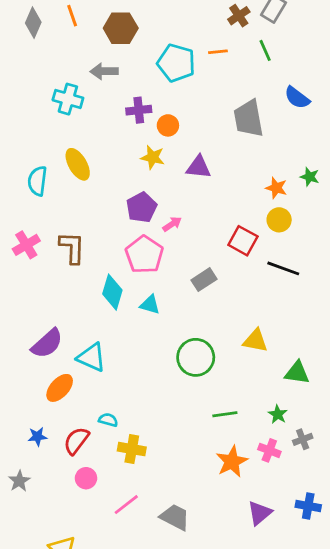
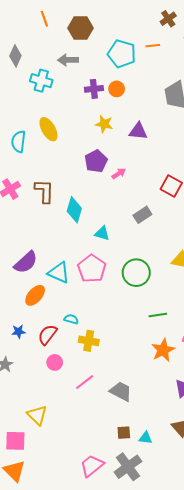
gray diamond: (33, 23) -> (15, 56), moved
orange circle: (168, 125) -> (117, 89), moved
pink pentagon: (144, 255) -> (92, 269), moved
cyan diamond: (112, 292) -> (74, 210), moved

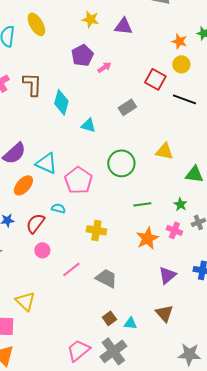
pink pentagon: (92, 269) -> (78, 180), moved
yellow cross: (89, 341) -> (96, 230), moved
brown square: (124, 433) -> (109, 318), turned -32

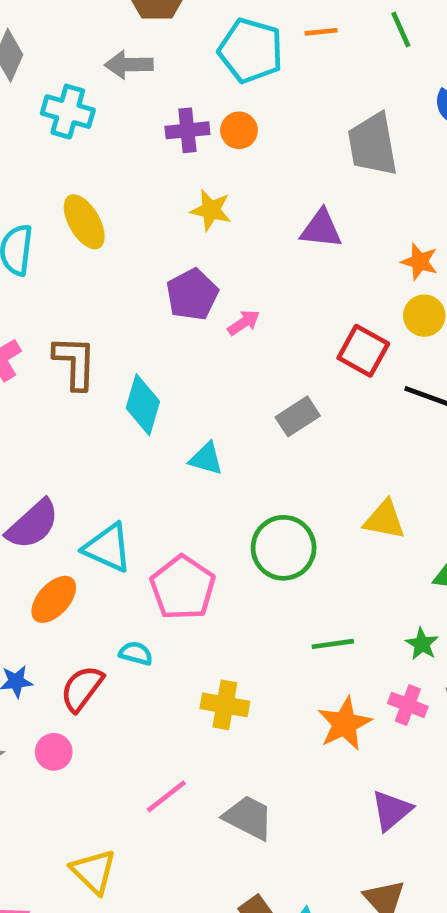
purple triangle: (123, 26) -> (321, 229), moved
pink circle: (42, 250) -> (54, 752), moved
yellow triangle: (25, 301) -> (94, 871), moved

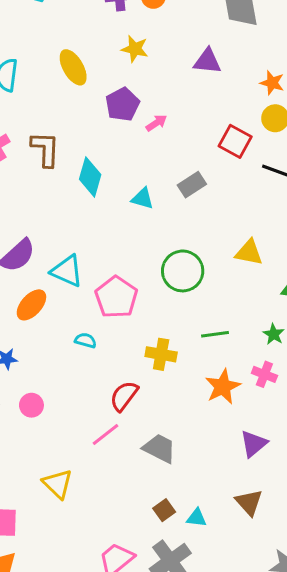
yellow ellipse: (84, 222) -> (73, 67), moved
cyan triangle: (206, 459) -> (143, 198), moved
red semicircle: (82, 689) -> (124, 396), moved
yellow cross: (225, 705) -> (161, 354), moved

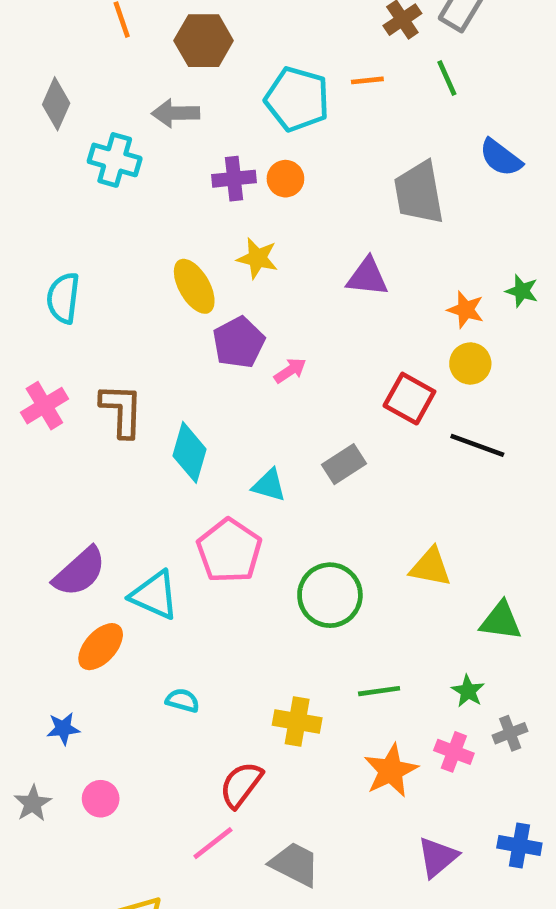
yellow ellipse: (73, 67) -> (194, 286), moved
pink pentagon: (116, 297) -> (229, 551), moved

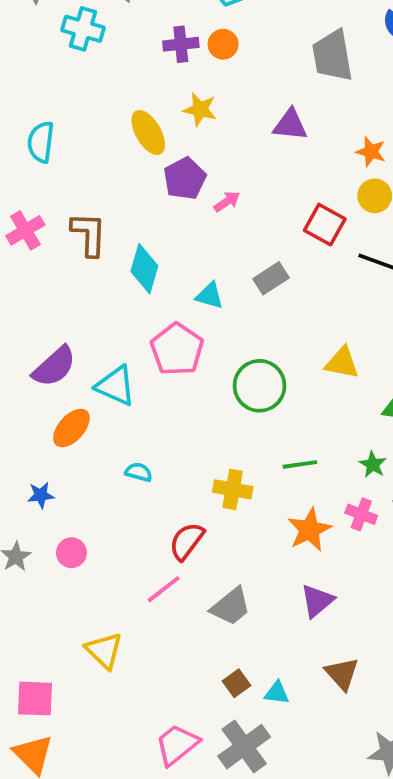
purple triangle: (438, 857) -> (317, 601), moved
gray trapezoid: (295, 864) -> (231, 606), turned 114

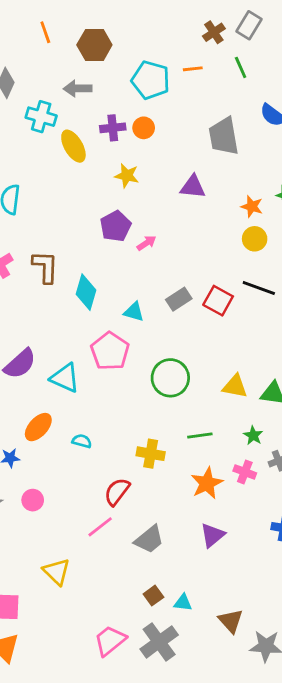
yellow ellipse: (148, 132) -> (73, 146), moved
red square: (325, 225) -> (218, 301), moved
yellow triangle: (342, 363) -> (235, 386), moved
orange ellipse: (71, 428) -> (38, 427), moved
brown triangle: (342, 674) -> (231, 621), moved

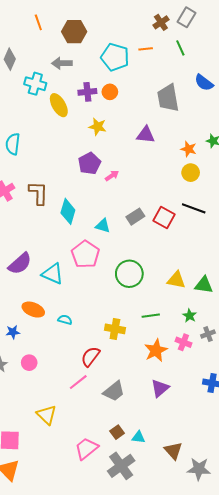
orange ellipse: (38, 427) -> (33, 310), turned 70
pink trapezoid: (110, 641) -> (86, 448), moved

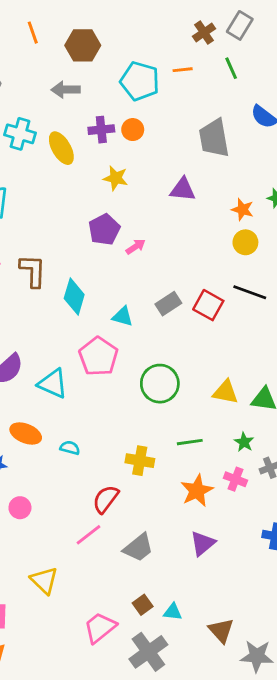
cyan cross: (35, 84) -> (20, 134), moved

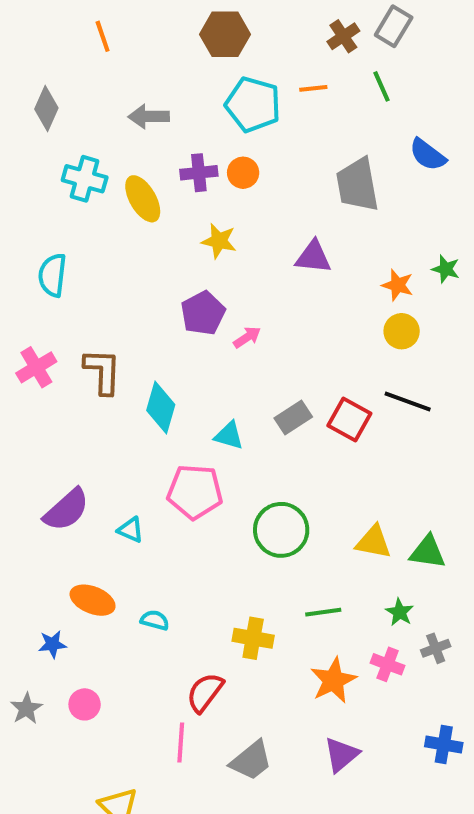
brown hexagon: (83, 45) -> (225, 34), moved
pink pentagon: (98, 356) -> (195, 492), turned -30
cyan triangle: (53, 384) -> (131, 530), size x0.6
pink line: (88, 535) -> (181, 743), turned -48

